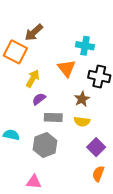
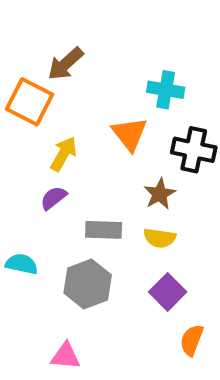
purple semicircle: (39, 99) -> (54, 198), moved
purple square: (96, 147) -> (168, 292), moved

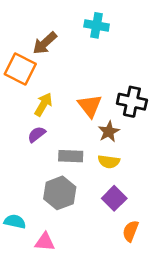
cyan cross: (166, 90) -> (97, 25), moved
orange triangle: (130, 134) -> (90, 106), moved
cyan semicircle: (22, 264) -> (15, 221), moved

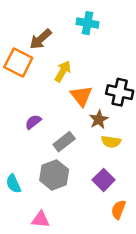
yellow arrow: (43, 104) -> (63, 71), moved
gray rectangle: (71, 156) -> (64, 142), turned -40
yellow semicircle: (109, 162) -> (111, 142), moved
cyan semicircle: (15, 221) -> (13, 184), moved, turned -126

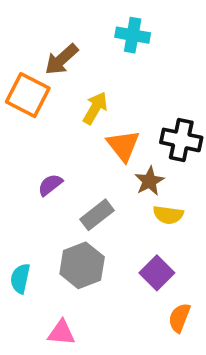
cyan semicircle: (13, 184) -> (20, 278), turned 36

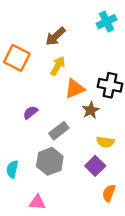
cyan cross: (133, 35) -> (107, 22), moved, turned -36
brown arrow: (61, 59) -> (55, 36), moved
orange triangle: (123, 146) -> (75, 89), turned 45
yellow semicircle: (168, 215) -> (105, 142), moved

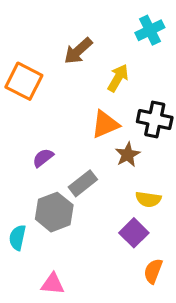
yellow arrow: (58, 66) -> (118, 78), moved
gray hexagon: (50, 161) -> (54, 212), moved

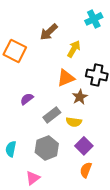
yellow semicircle: (148, 199) -> (74, 122), moved
gray hexagon: (54, 212) -> (47, 148), moved
orange semicircle: (153, 271) -> (86, 170), moved
pink triangle: (53, 284) -> (33, 178), turned -42

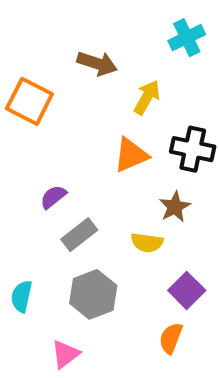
brown arrow: (49, 32) -> (97, 63), turned -120
brown star: (80, 97) -> (175, 207), moved
gray rectangle: (52, 115) -> (79, 235), moved
purple square: (84, 146) -> (187, 290), moved

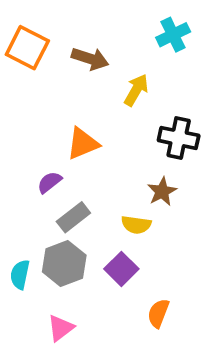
orange square: (29, 101) -> (27, 48), moved
orange triangle: (131, 155) -> (83, 144), moved
purple square: (187, 290) -> (121, 269), moved
gray hexagon: (93, 294) -> (64, 263), moved

